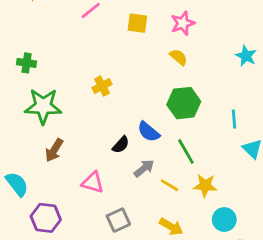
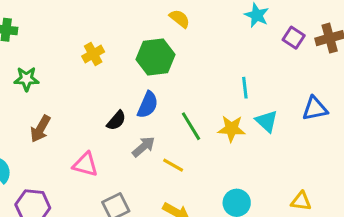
green hexagon: (184, 103) -> (155, 57), moved
green star: (43, 106) -> (26, 79), size x0.6
blue semicircle: (149, 132) -> (148, 105), turned -105
yellow star: (205, 186) -> (231, 129), moved

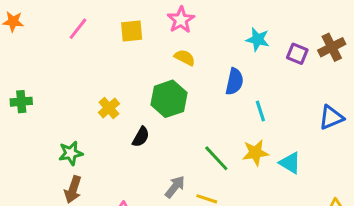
green star: (26, 79) -> (71, 153), moved
blue semicircle: (148, 105) -> (234, 82), moved
black semicircle: (116, 120) -> (141, 137), moved
cyan triangle: (267, 121) -> (290, 163), moved

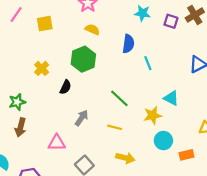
yellow square: (132, 31) -> (45, 24), moved
yellow star: (255, 153) -> (153, 115), moved
gray arrow: (175, 187) -> (82, 118), moved

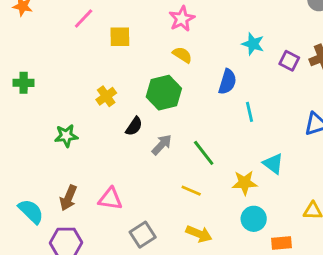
gray arrow: (82, 118) -> (162, 145), moved
brown arrow: (20, 127) -> (68, 198), moved

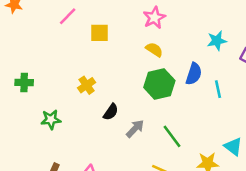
cyan star: (253, 44) -> (217, 41), turned -30
green cross: (24, 83) -> (24, 82), moved
green hexagon: (164, 93) -> (159, 84), moved
cyan line: (249, 112) -> (218, 89), moved

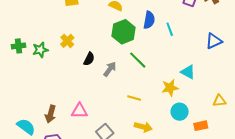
green star: (51, 120) -> (40, 50), moved
green line: (172, 136) -> (138, 60), moved

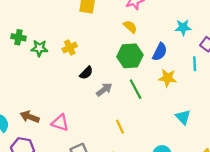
cyan line: (170, 29) -> (195, 64), moved
yellow star: (170, 88) -> (168, 78), moved
yellow line: (134, 98) -> (120, 127), turned 32
brown arrow: (51, 114) -> (30, 117), turned 78

